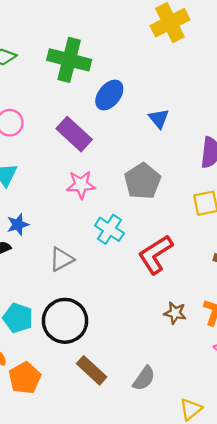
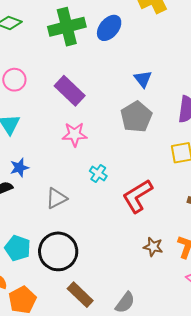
green cross: (69, 60) -> (67, 27), turned -30
blue ellipse: (109, 95) -> (109, 28), moved
gray pentagon: (143, 181) -> (136, 117), moved
cyan cross: (109, 229) -> (98, 173), size x0.7

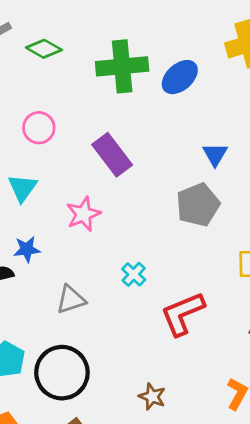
pink star: (75, 134) -> (83, 214), moved, turned -30
brown star: (153, 247) -> (152, 397), moved

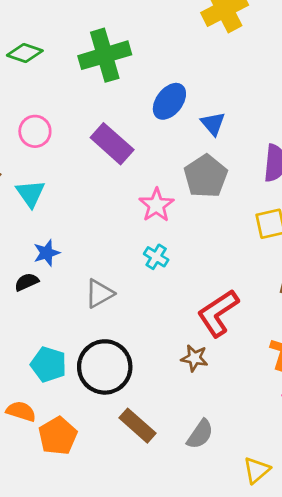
blue ellipse: (180, 77) -> (169, 101), moved
pink star: (83, 214) -> (156, 205), moved
red L-shape: (183, 314) -> (218, 313), moved
brown star: (152, 397) -> (194, 358), moved

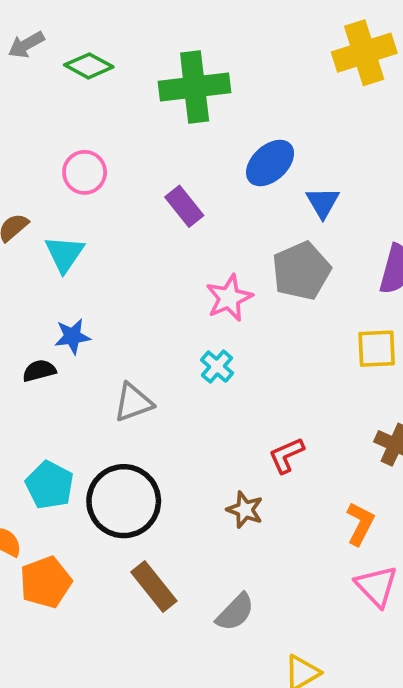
purple rectangle: (112, 144) -> (184, 206), size x0.7
red L-shape: (218, 313) -> (286, 455), size x0.6

